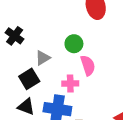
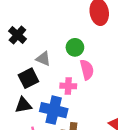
gray triangle: (43, 58) -> (43, 59), turned 49
black triangle: (26, 107) -> (23, 105), turned -36

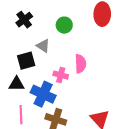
green circle: (75, 47) -> (64, 25), moved

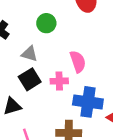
black square: (26, 61) -> (30, 79), moved
blue cross: (43, 94) -> (88, 102), moved

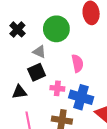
green circle: (46, 23) -> (56, 29), size x1.6
pink cross: (59, 81) -> (57, 88), moved

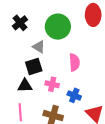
black triangle: (19, 92) -> (25, 86), moved
blue cross: (81, 97) -> (74, 95), size x0.6

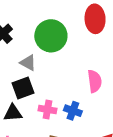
pink semicircle: (74, 62) -> (95, 81), moved
blue cross: (74, 95) -> (73, 111), moved

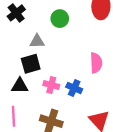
green circle: (51, 36) -> (60, 19), size x0.6
gray triangle: (28, 63) -> (37, 41), turned -35

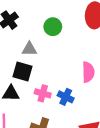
black square: (31, 64) -> (22, 72), turned 30

